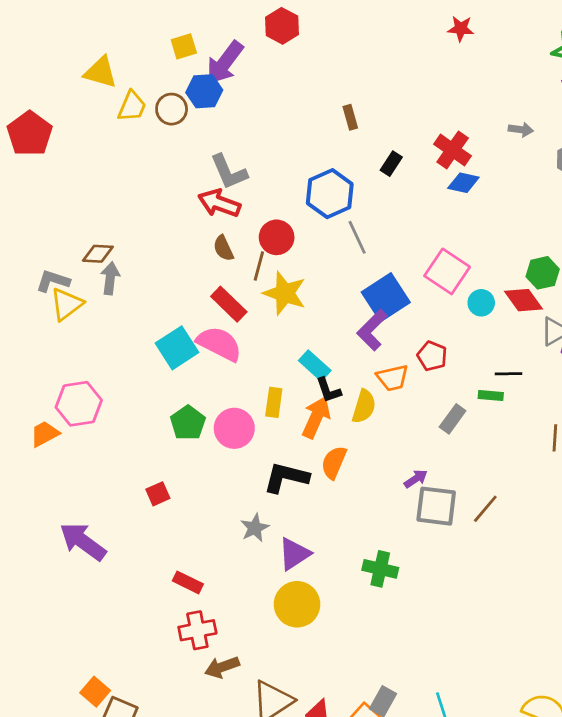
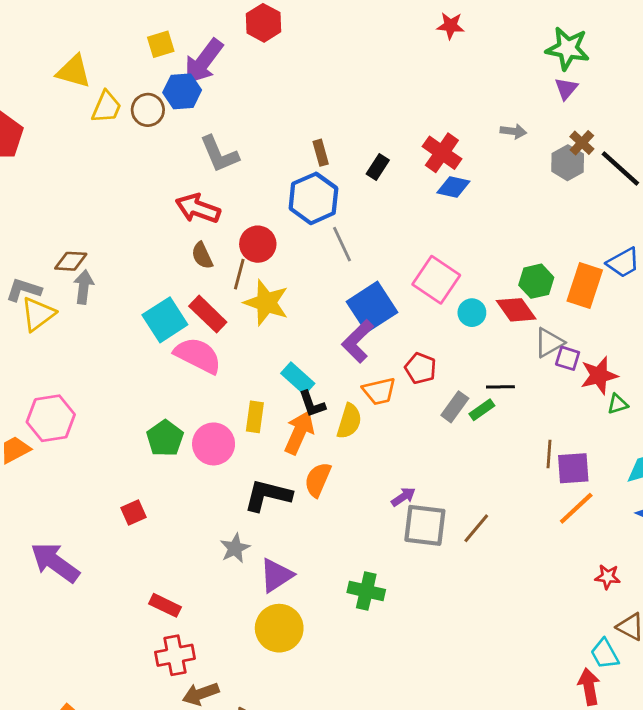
brown rectangle: (350, 117) -> (321, 153), moved
gray L-shape: (229, 172) -> (219, 154), moved
cyan square: (177, 348) -> (165, 320), moved
green rectangle: (491, 396) -> (482, 410), turned -40
gray rectangle: (453, 419) -> (455, 407), moved

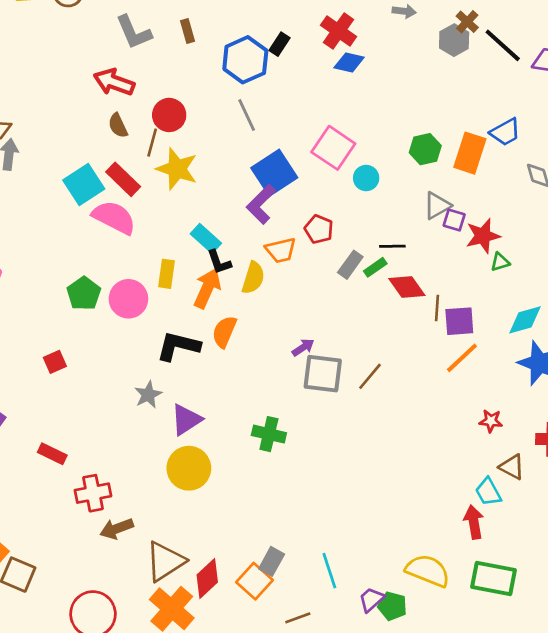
brown rectangle: (321, 153) -> (188, 31), moved
blue hexagon: (313, 198) -> (245, 60), moved
red diamond: (516, 310) -> (407, 287), moved
red rectangle: (165, 605) -> (52, 454), moved

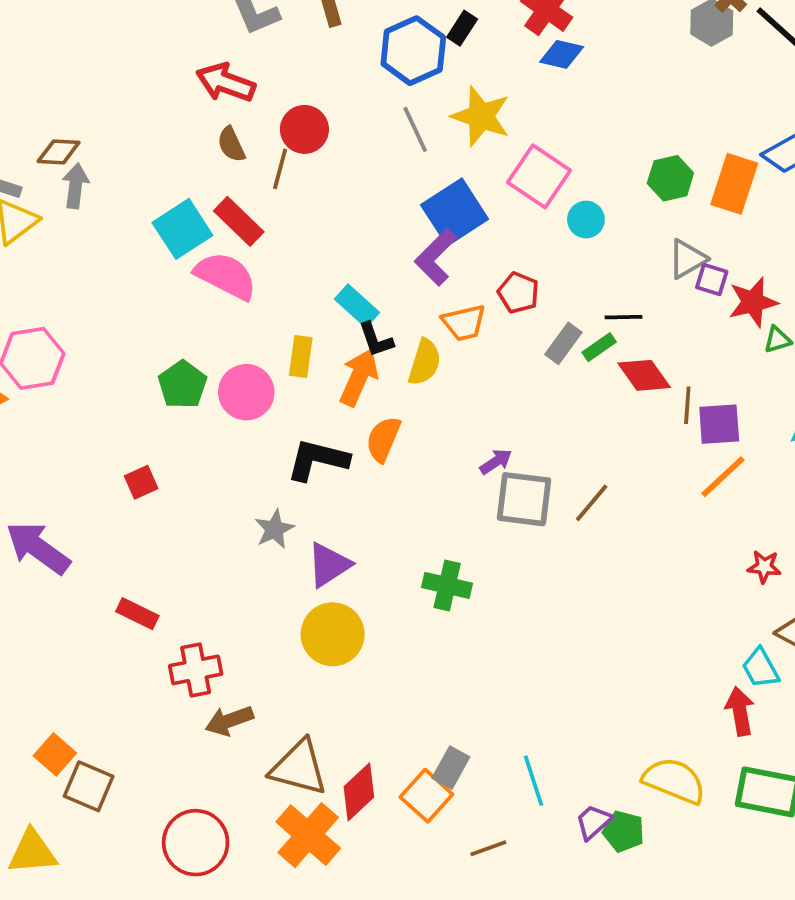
yellow star: (177, 169) -> (481, 116), moved
brown triangle: (165, 561) -> (299, 768), turned 48

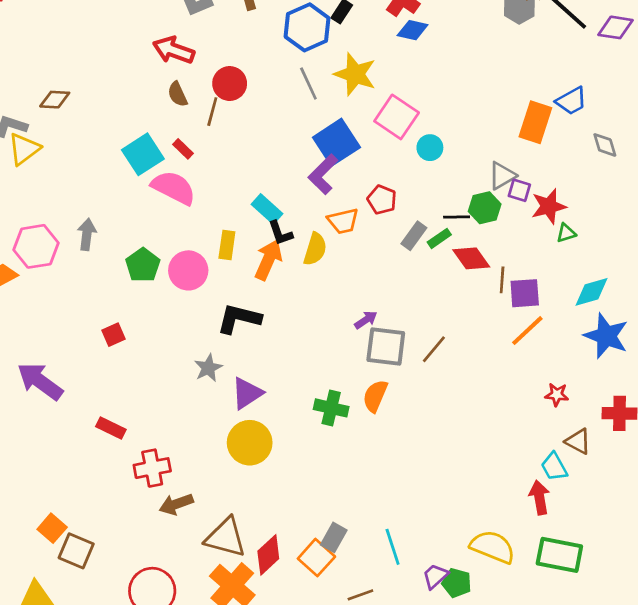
green hexagon: (670, 178) -> (485, 208), moved
gray arrow: (75, 186) -> (87, 234), moved
red rectangle: (239, 221) -> (183, 149), size x0.6
orange semicircle: (383, 439) -> (375, 396), moved

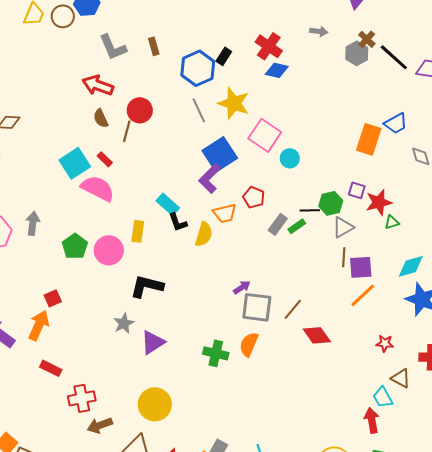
gray triangle: (502, 176) -> (343, 227), moved
red diamond: (471, 258) -> (317, 335), moved
orange arrow: (268, 260) -> (39, 325), moved
yellow circle: (250, 443) -> (155, 404), moved

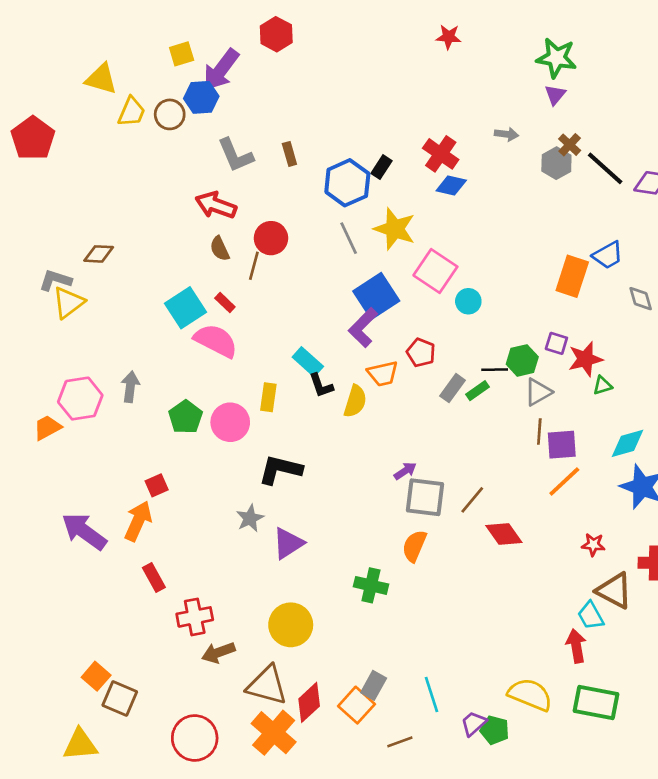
green cross: (216, 353) -> (371, 585), moved
red rectangle: (51, 368) -> (154, 577), turned 35
brown triangle: (401, 378) -> (614, 591), size x1.4

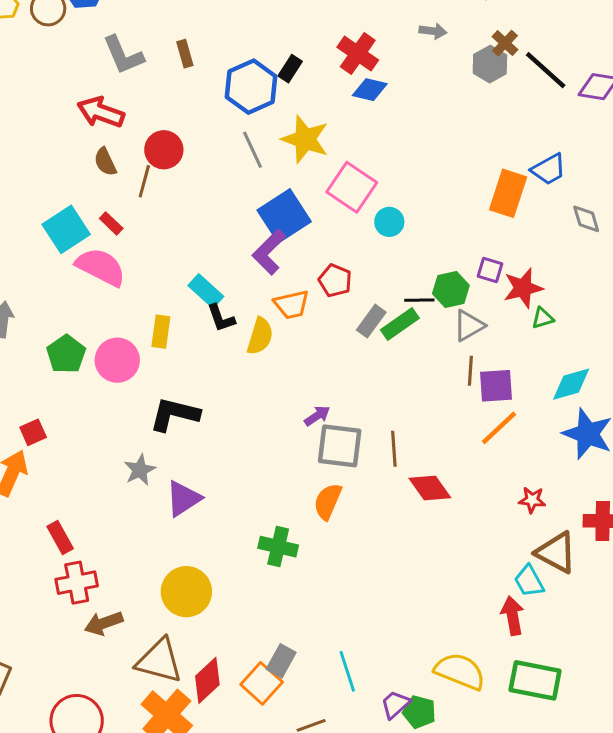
green rectangle: (478, 391) -> (400, 324), size x1.4
brown line: (472, 500) -> (394, 449), turned -44
red rectangle: (154, 577) -> (60, 538), moved

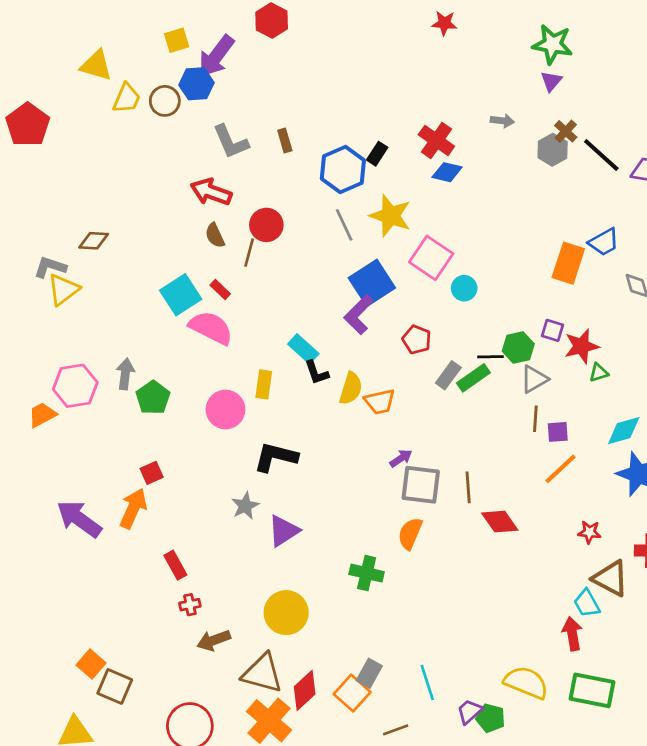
orange trapezoid: (292, 305) -> (380, 402), moved
green pentagon: (66, 354) -> (153, 398), moved
purple square: (496, 386) -> (558, 432), size x0.7
red cross: (77, 583) -> (190, 605), size x0.6

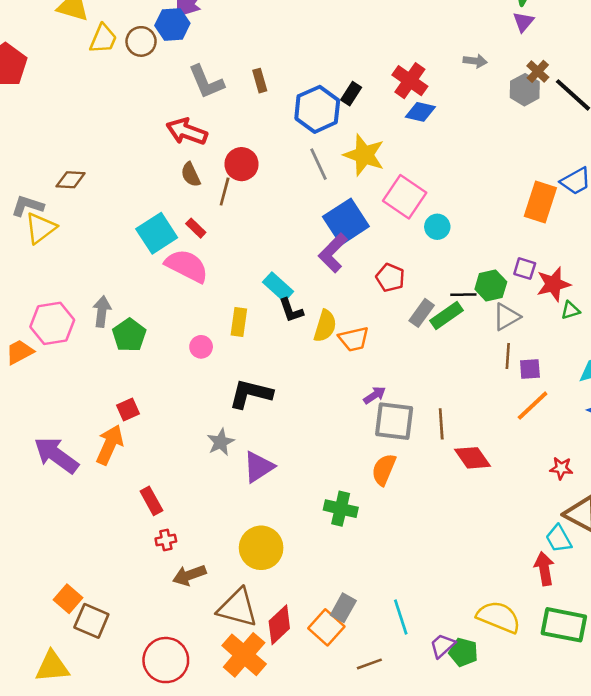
pink circle: (225, 410) -> (201, 347), size x0.6

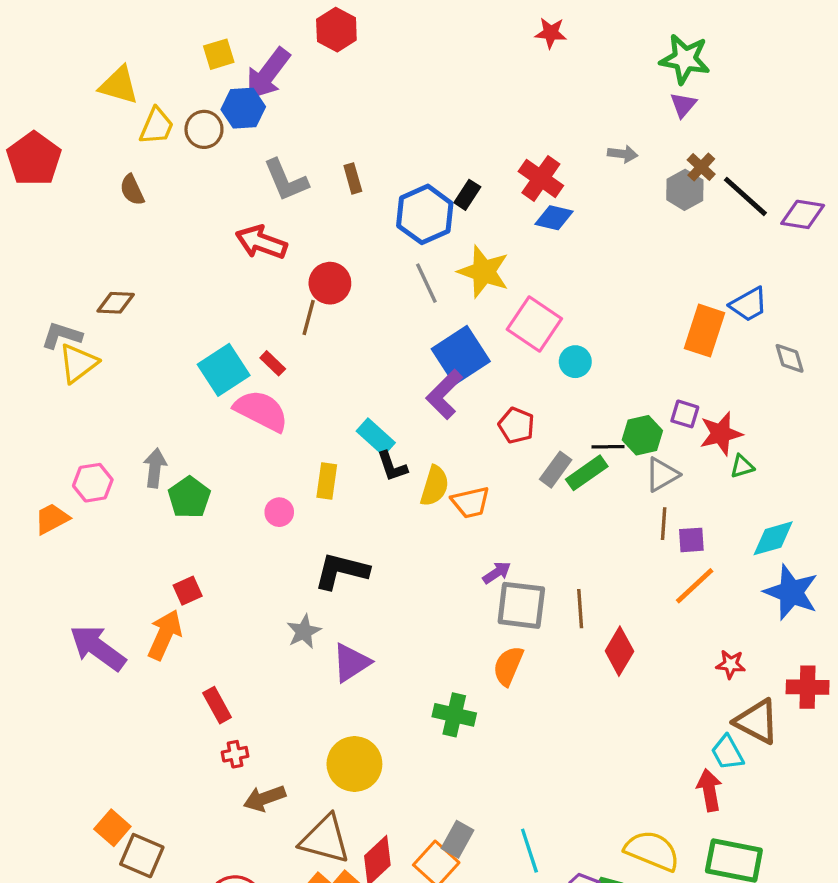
brown semicircle: (191, 175) -> (132, 190), moved
pink hexagon: (52, 323) -> (93, 483), size x0.7
red diamond: (473, 458) -> (619, 651), turned 66

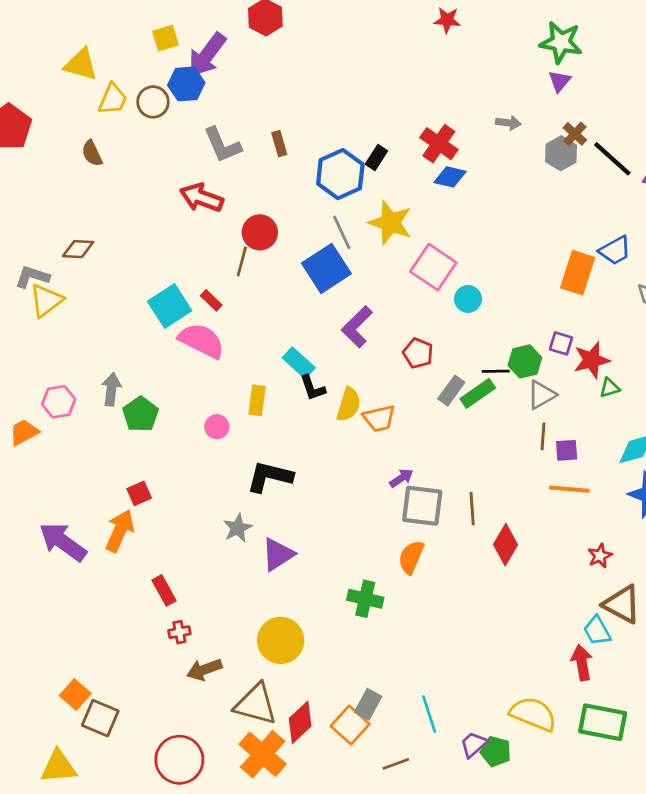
blue square: (461, 355) -> (326, 268), moved
orange line: (695, 586) -> (569, 489), turned 48
red star: (731, 664) -> (600, 556), turned -30

